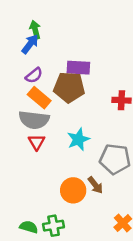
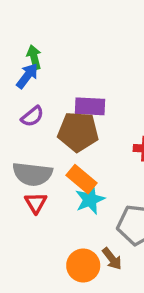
orange rectangle: (39, 98) -> (82, 179), moved

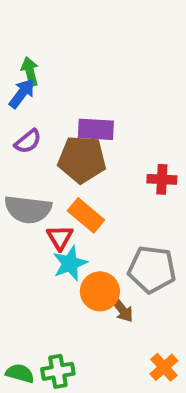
cyan star: (90, 199) -> (70, 263), moved
red triangle: (36, 203) -> (60, 237), moved
orange circle: (83, 266) -> (100, 291), moved

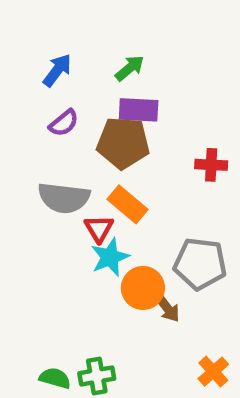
green arrow: (30, 71) -> (130, 68), moved, turned 64

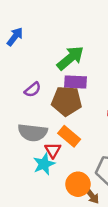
green arrow: (130, 68) -> (70, 58), size x1.6
blue arrow: (57, 70) -> (15, 37), moved
cyan star: (110, 257) -> (44, 164), moved

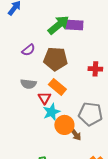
purple rectangle: (75, 82) -> (74, 25), moved
gray semicircle: (33, 132) -> (28, 84), size x0.7
cyan star: (44, 164) -> (51, 112), moved

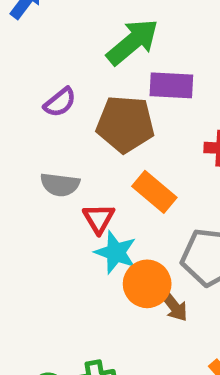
purple rectangle: (74, 25) -> (171, 85), moved
orange rectangle: (57, 87) -> (154, 192), moved
cyan star: (51, 112) -> (116, 252), turned -30

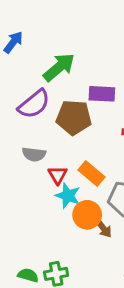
green arrow: (133, 42) -> (59, 67), moved
purple semicircle: (60, 102) -> (34, 104), size x1.6
orange rectangle: (154, 192) -> (92, 173), moved

